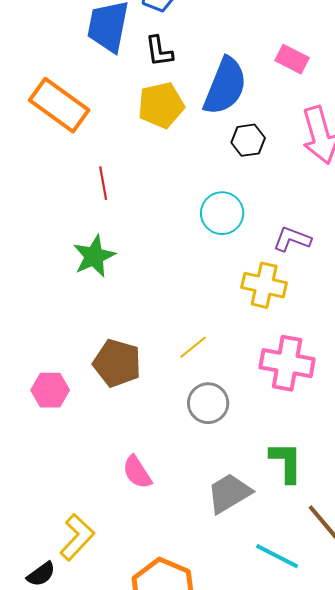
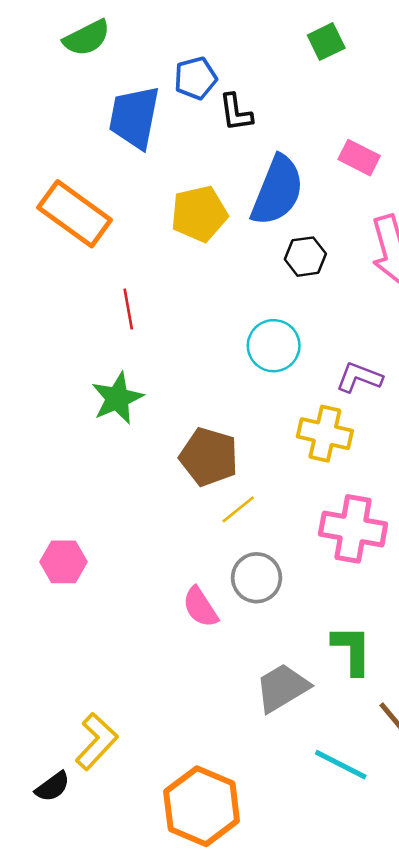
black L-shape: (159, 51) -> (236, 112), moved
brown pentagon: (117, 363) -> (209, 457), moved
pink semicircle: (137, 472) -> (200, 607), moved

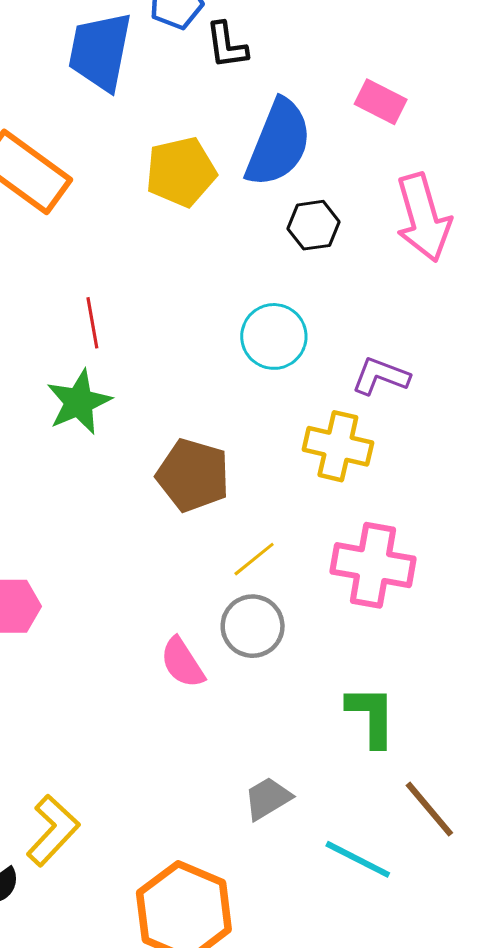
red line: (128, 309) -> (92, 323), moved
yellow line: (238, 509) -> (254, 559), moved
gray trapezoid: (282, 688) -> (268, 798), moved, size x0.7

